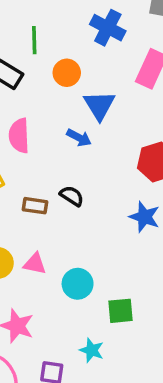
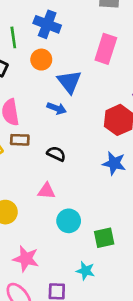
blue cross: (108, 28) -> (47, 24), moved
brown rectangle: (35, 206) -> (20, 140), moved
pink triangle: (35, 264) -> (46, 191), moved

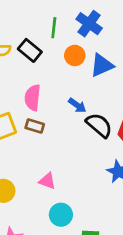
blue triangle: (69, 82) -> (102, 65), moved, turned 30
black semicircle: (56, 154) -> (99, 125), moved, size x1.5

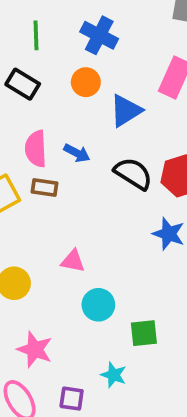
green line: (54, 28) -> (36, 35), moved
blue triangle: (102, 65) -> (126, 111), moved
blue arrow: (77, 105) -> (77, 153), moved

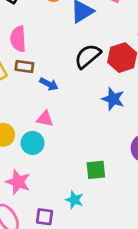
blue arrow: (77, 153) -> (49, 84), moved
black semicircle: (133, 174) -> (88, 56), turned -72
cyan circle: (98, 305) -> (33, 143), moved

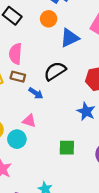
black semicircle: (88, 56) -> (55, 71), moved
green square: (96, 170) -> (67, 148), moved

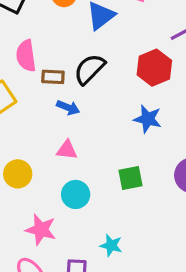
brown rectangle: (18, 77) -> (53, 77), moved
cyan circle: (17, 139) -> (76, 194), moved

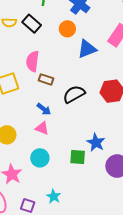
black semicircle: (89, 69) -> (74, 94), moved
blue arrow: (68, 108) -> (44, 109), moved
blue star: (148, 119) -> (96, 142), moved

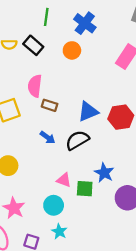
blue triangle: (87, 49) -> (88, 112), moved
black semicircle: (74, 94) -> (77, 140), moved
pink triangle: (42, 128) -> (64, 180), moved
cyan circle: (40, 158) -> (54, 205), moved

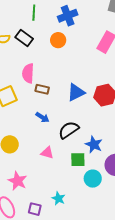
blue cross: (85, 23) -> (68, 16), turned 36
black semicircle: (77, 140) -> (69, 130), moved
pink triangle: (64, 180) -> (47, 153), moved
cyan circle: (54, 205) -> (93, 179), moved

